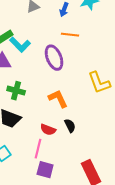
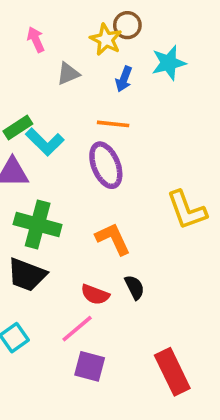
orange line: (70, 35) -> (113, 124), moved
green cross: (16, 91) -> (38, 224), size x1.4
pink line: (38, 149) -> (77, 329), turned 36

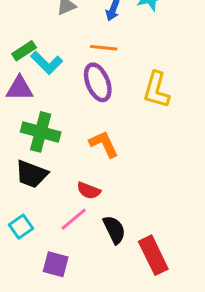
yellow L-shape: (187, 210) -> (156, 90), moved, turned 36
black semicircle: (135, 287) -> (114, 230), moved, size x1.4
purple square: (90, 366) -> (56, 264), moved

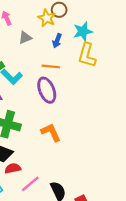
yellow L-shape: (156, 90) -> (87, 55), moved
red semicircle: (89, 191) -> (13, 168), moved, turned 147

